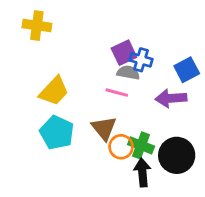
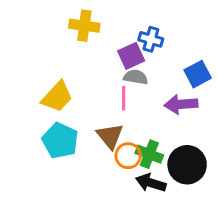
yellow cross: (37, 26) -> (84, 26), moved
blue cross: (141, 60) -> (151, 39), moved
pink line: (117, 93) -> (124, 98), turned 75
black arrow: (142, 172) -> (151, 183), turned -68

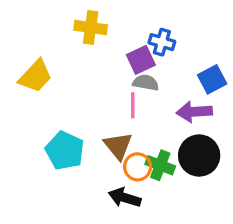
yellow trapezoid: (57, 97) -> (35, 76), moved
black circle: (187, 165) -> (199, 155), moved
black arrow: (151, 183) -> (125, 198), moved

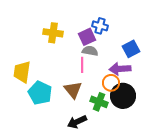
yellow cross: (91, 28) -> (53, 33), moved
yellow trapezoid: (35, 76) -> (22, 72), moved, turned 145
orange circle: (138, 167) -> (111, 83), moved
black arrow: (125, 198) -> (77, 122), turned -42

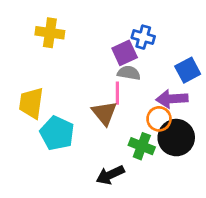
yellow cross: (53, 33) -> (50, 33), moved
brown triangle: (73, 90) -> (104, 113), moved

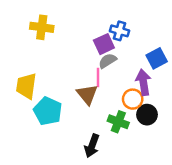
gray semicircle: (129, 73) -> (108, 61), turned -42
purple arrow: (172, 99) -> (143, 82), turned 85
black circle: (176, 138) -> (147, 115), size x0.7
black arrow: (110, 175) -> (92, 146), turned -45

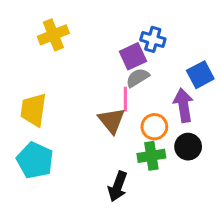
yellow cross: (42, 27) -> (53, 35), turned -30
orange circle: (133, 99) -> (154, 127), moved
cyan pentagon: (48, 111) -> (35, 160), moved
green cross: (118, 122) -> (151, 156), turned -30

